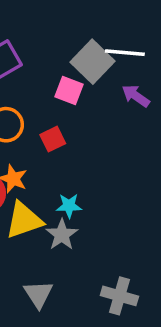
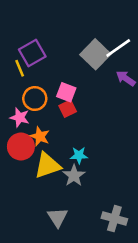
white line: (125, 53) -> (118, 48), turned -40
pink square: (69, 90) -> (66, 92), moved

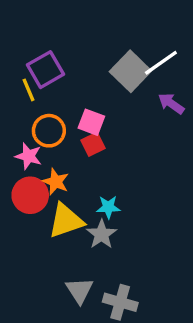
gray cross: (114, 219) -> (120, 302), moved

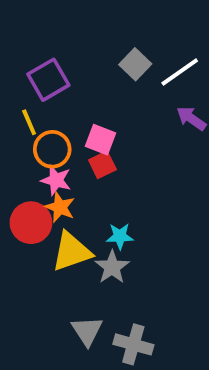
gray square: (130, 71) -> (135, 64), moved, size x0.7
yellow line: (28, 90) -> (29, 122), moved
pink star: (28, 156) -> (56, 180), moved

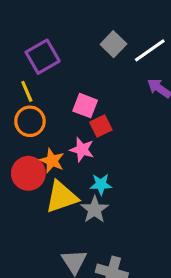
orange circle: (52, 149) -> (30, 121), moved
red square: (102, 165) -> (101, 126), moved
pink star: (56, 180) -> (82, 150), moved

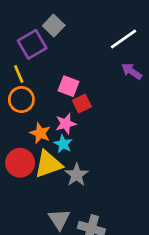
gray square: (113, 44) -> (54, 26), moved
pink star: (82, 150) -> (66, 124), turned -30
red circle: (28, 173) -> (20, 163), moved
cyan star: (101, 184) -> (63, 144), moved, turned 30

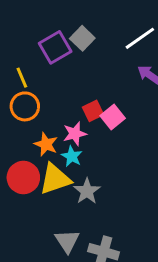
gray square: (54, 26) -> (82, 38), moved
purple square: (32, 44) -> (55, 47), moved
pink square: (68, 86) -> (113, 117), moved, turned 30

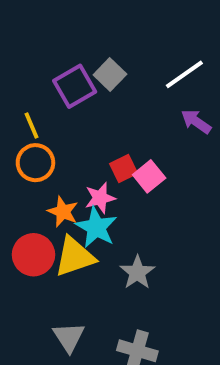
cyan star: (72, 156) -> (96, 227), size x1.5
gray star: (87, 191) -> (137, 272), moved
gray triangle: (67, 241) -> (69, 337), moved

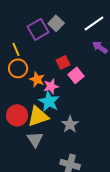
red square: (124, 169) -> (63, 62), moved
orange star: (63, 212) -> (37, 79), moved
gray triangle: (69, 337) -> (35, 139), moved

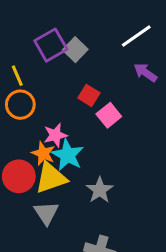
gray square: (56, 23) -> (75, 50), moved
red square: (63, 62) -> (89, 95), turned -32
orange star: (37, 79) -> (43, 153), moved
pink star: (51, 86) -> (55, 135), moved

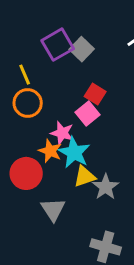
pink square: (109, 115) -> (88, 113), moved
pink star: (55, 135) -> (62, 133), turned 30
yellow triangle: (51, 178) -> (85, 176), moved, size x0.7

